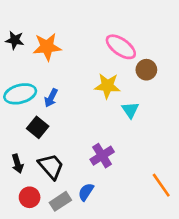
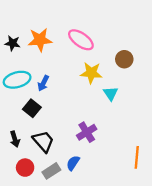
black star: (15, 40) -> (13, 43), moved
pink ellipse: (121, 47) -> (81, 40), moved
orange line: (161, 185) -> (137, 157), turned 40

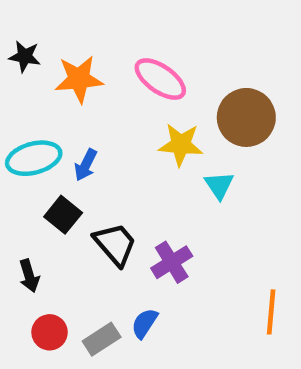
black star: (13, 43) -> (25, 56), moved
brown circle: (124, 59) -> (246, 117), size x1.6
black trapezoid: (43, 141) -> (115, 244), moved

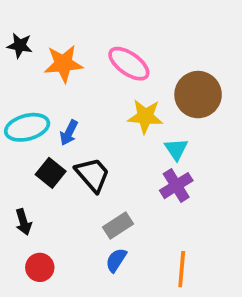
black trapezoid: (115, 244) -> (93, 175), moved
purple cross: (172, 262) -> (176, 186), moved
orange line: (271, 312) -> (182, 269), moved
gray rectangle: (102, 339) -> (118, 226), moved

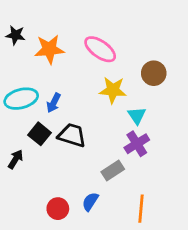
brown circle: (198, 95) -> (154, 73), size x0.7
black trapezoid: (93, 175) -> (72, 135), turned -32
black arrow: (23, 222) -> (16, 159), moved, turned -132
gray rectangle: (118, 226) -> (113, 171), moved
red circle: (40, 267) -> (58, 209), moved

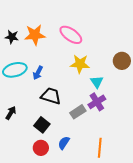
black star: (16, 35) -> (12, 37), moved
brown circle: (154, 73) -> (122, 61), moved
black square: (39, 134) -> (42, 125), moved
gray rectangle: (113, 171) -> (78, 112), moved

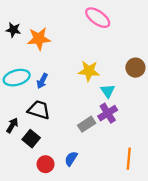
pink ellipse: (71, 35) -> (98, 18), moved
black star: (12, 37) -> (13, 30), moved
black trapezoid: (51, 96) -> (39, 110), moved
black square: (42, 125) -> (31, 139), moved
orange line: (100, 148) -> (129, 159), moved

